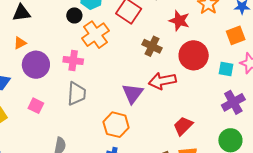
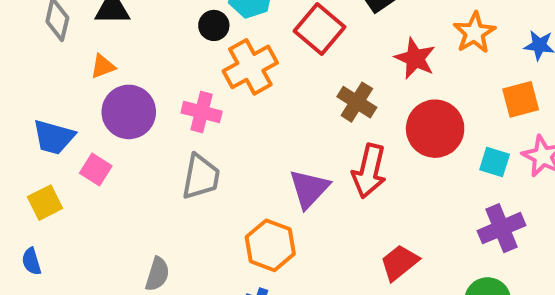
red arrow: (162, 81) -> (369, 171), turned -72
pink square: (36, 106) -> (96, 170), moved

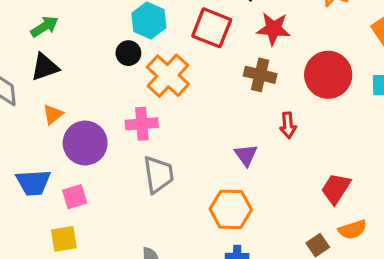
red star: (415, 58) -> (273, 29), moved
pink square: (96, 170) -> (75, 197), turned -30
red arrow: (369, 171) -> (288, 125), size x0.6
purple triangle: (309, 189) -> (246, 155), size x0.7
yellow square: (45, 203) -> (64, 239), moved, turned 36

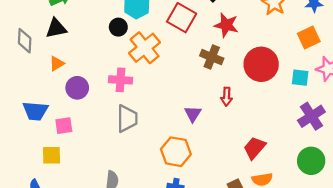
purple circle: (85, 143) -> (77, 88), size x0.7

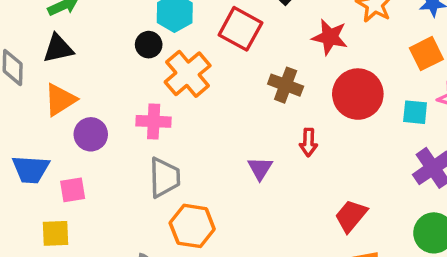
red star: (226, 25) -> (330, 37), moved
orange triangle: (57, 64) -> (60, 100), size x1.5
orange hexagon: (176, 152) -> (192, 226), moved

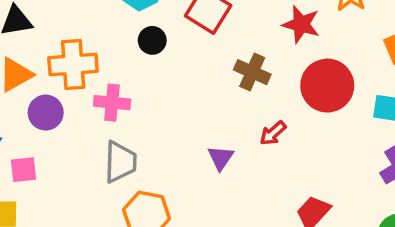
black circle: (149, 45) -> (152, 40), moved
orange cross: (188, 74) -> (73, 65), moved, turned 33
red arrow: (309, 142) -> (273, 133), turned 44

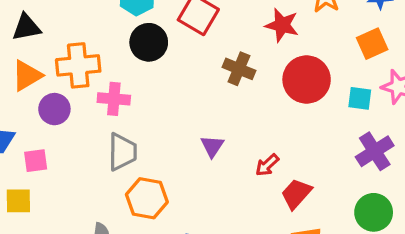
black circle: (152, 40) -> (149, 42), size x1.5
red arrow: (273, 133) -> (267, 165), moved

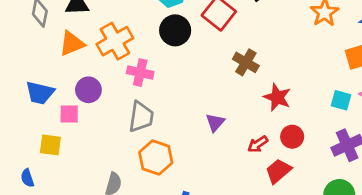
red star: (282, 25) -> (277, 97), moved
orange cross: (78, 65) -> (115, 41), turned -32
red circle: (307, 80) -> (292, 137), moved, size x0.6
purple circle: (54, 109) -> (88, 90), moved

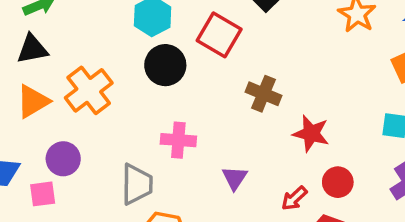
pink cross: (140, 73) -> (178, 140), moved

